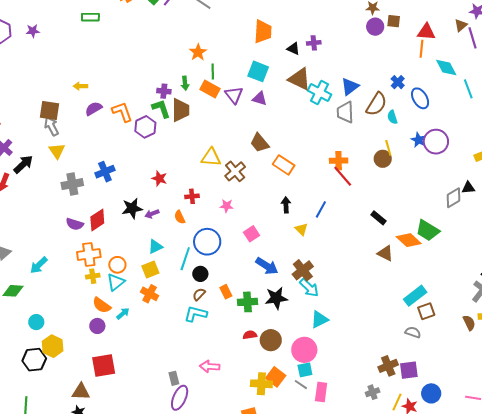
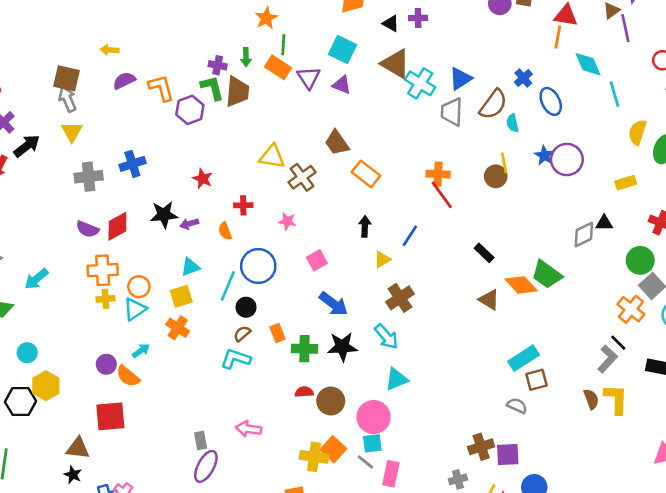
yellow triangle: (301, 229) -> (382, 259), turned 40
brown cross: (303, 270) -> (400, 298), moved
orange semicircle: (102, 305) -> (128, 376), moved

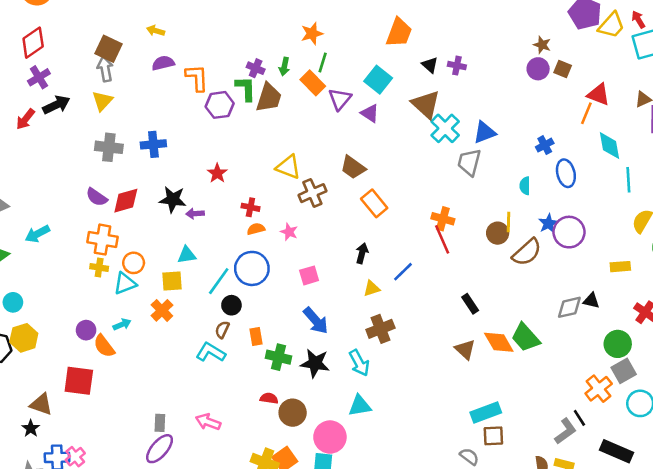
brown semicircle: (493, 104) -> (527, 252), moved
brown trapezoid: (337, 143) -> (353, 167), turned -32
orange semicircle: (225, 231) -> (256, 229), moved, turned 84
brown semicircle: (242, 334) -> (222, 330), turned -36

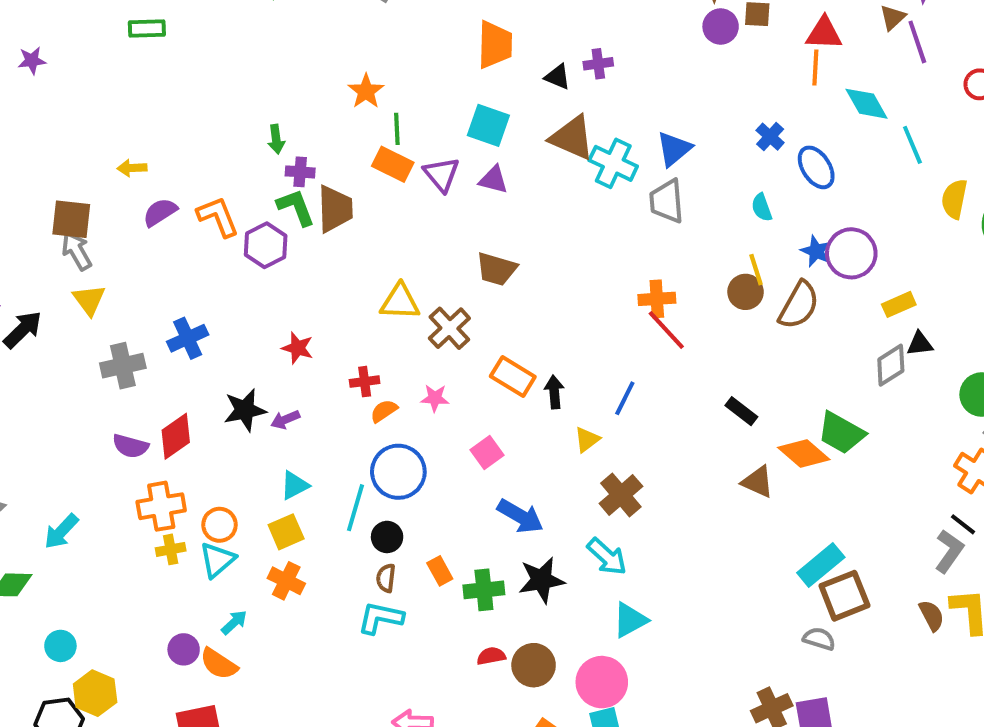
green arrow: (284, 67) -> (276, 139), moved
orange rectangle: (374, 203) -> (513, 377), moved
yellow rectangle: (620, 267) -> (899, 304), moved
brown square: (493, 436) -> (844, 596), size x1.4

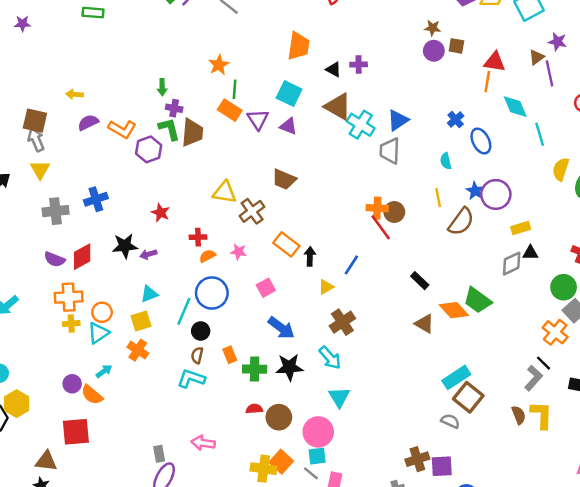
orange L-shape: (218, 217) -> (122, 129), turned 136
brown circle: (746, 292) -> (394, 212), moved
brown square: (844, 596) -> (468, 397), turned -36
cyan triangle: (630, 620) -> (339, 397), turned -40

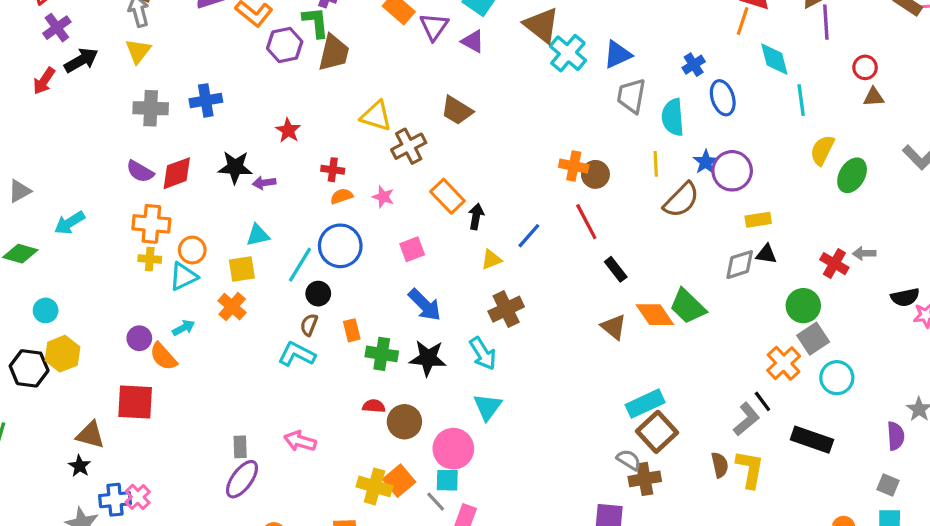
brown trapezoid: (192, 133) -> (334, 53), moved
gray trapezoid: (390, 151) -> (631, 96), moved
cyan semicircle: (446, 161) -> (673, 117), size x1.6
red line: (381, 227) -> (586, 222), moved
brown cross: (417, 459) -> (645, 479), moved

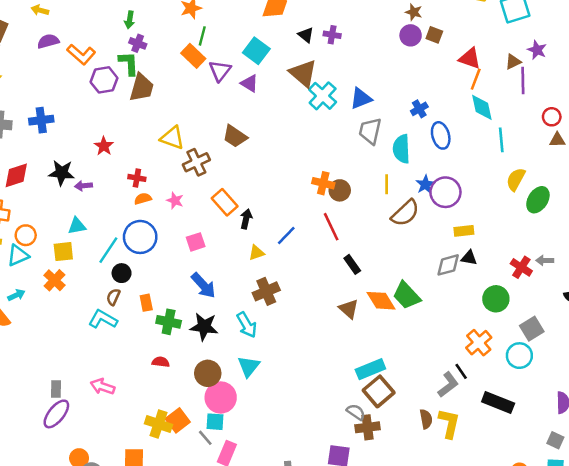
orange line: (743, 21) -> (476, 79), moved
gray square: (813, 339) -> (532, 329), moved
brown circle: (404, 422) -> (208, 373), moved

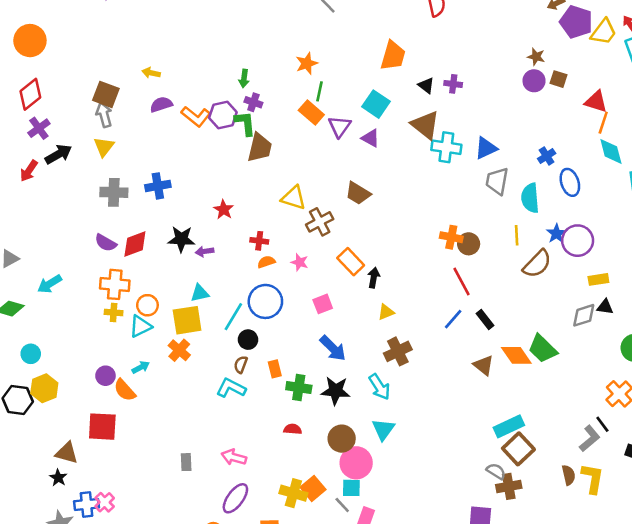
purple hexagon: (104, 80) -> (223, 115), moved
cyan cross: (323, 96) -> (446, 147), turned -32
blue line: (286, 236) -> (453, 319), moved
yellow square: (63, 252) -> (187, 320), size x1.4
purple ellipse: (56, 414) -> (235, 498), moved

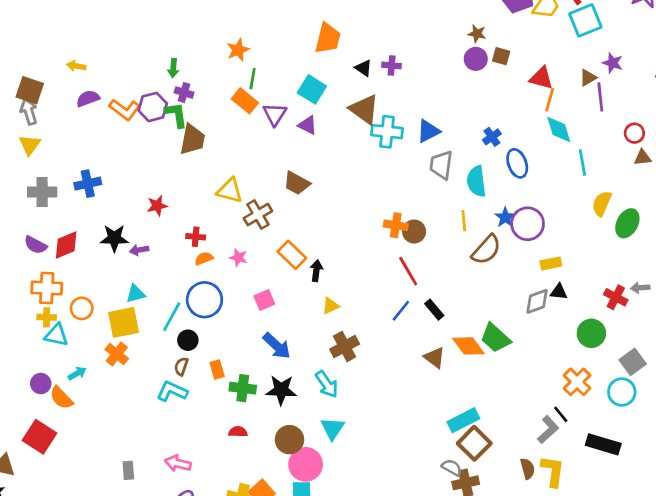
red star: (224, 210) -> (157, 206), turned 30
cyan triangle: (140, 326) -> (56, 335), moved, turned 40
red square: (102, 427) -> (39, 437), turned 32

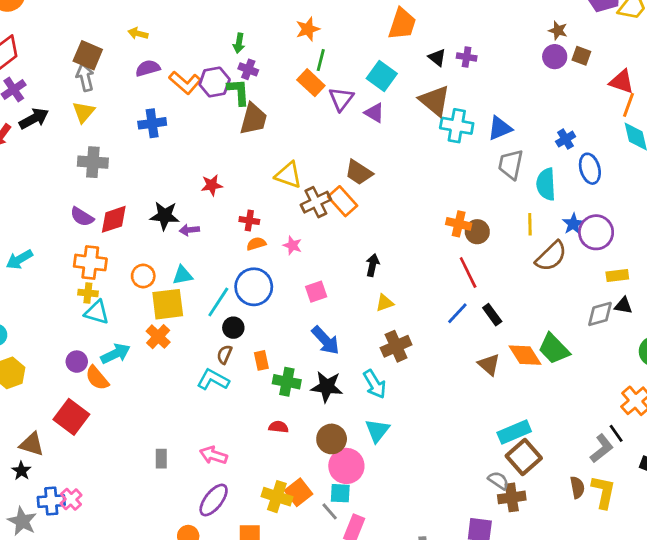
blue cross: (88, 184) -> (152, 123), moved
orange rectangle: (292, 255) -> (343, 201), moved
orange circle: (82, 308) -> (143, 276), moved
cyan arrow: (77, 373) -> (115, 354), size x1.5

